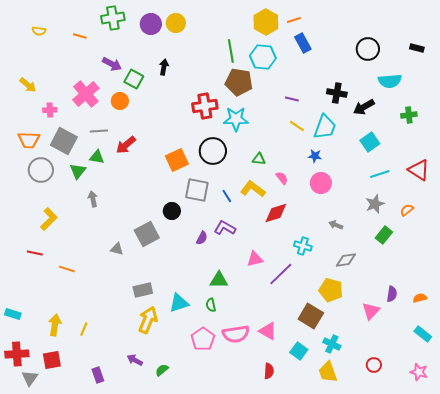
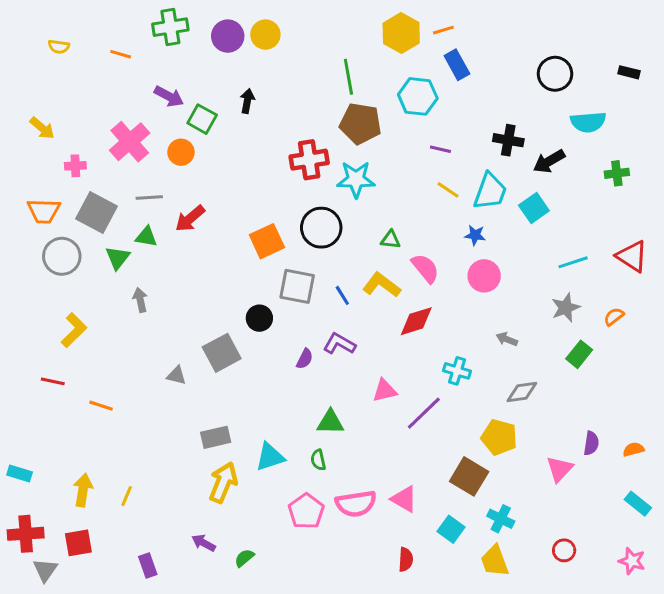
cyan hexagon: (263, 57) -> (418, 96), moved
cyan square: (370, 142) -> (534, 208), moved
pink semicircle: (282, 178) -> (425, 268), size x1.5

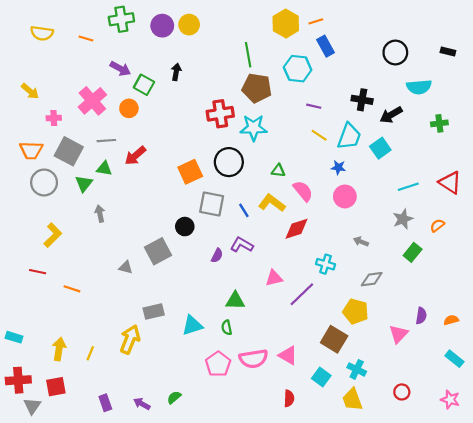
yellow semicircle: (59, 47) -> (42, 33), size x1.5
yellow arrow: (223, 483) -> (130, 339), moved
purple arrow: (204, 543) -> (142, 404), moved

